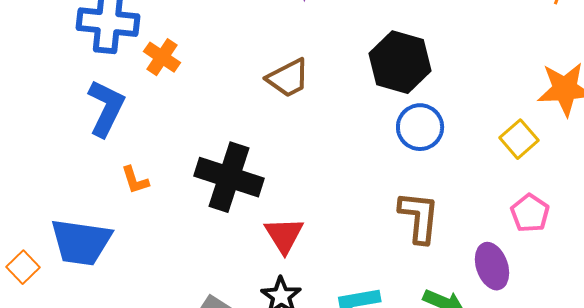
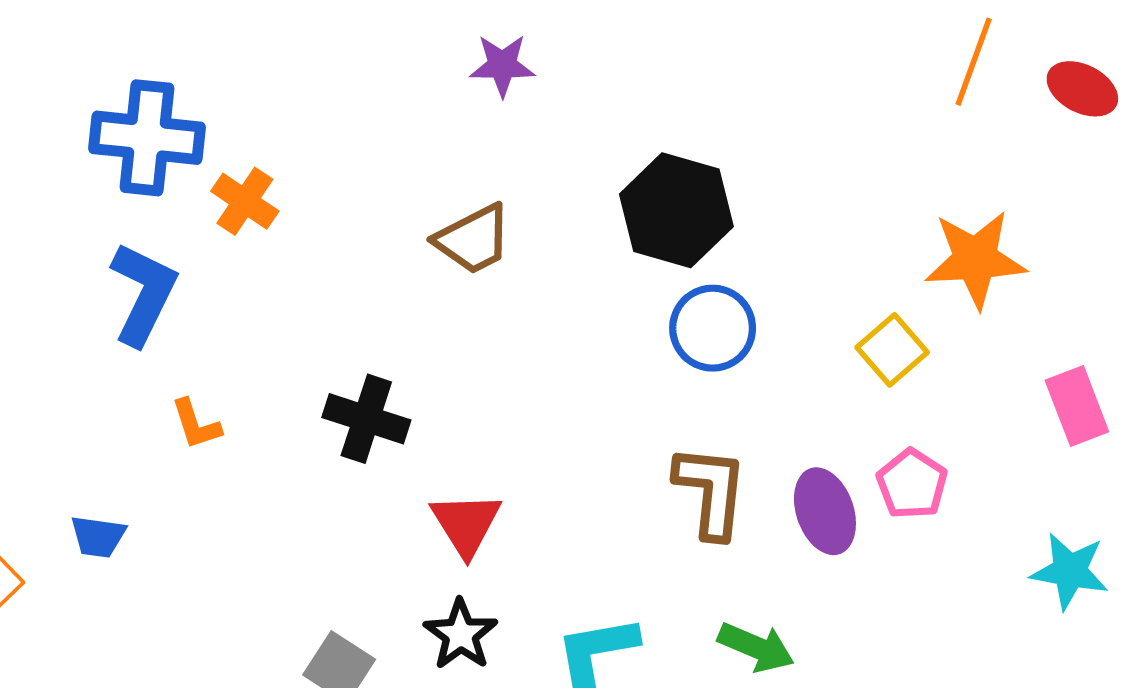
black cross: (229, 177) -> (366, 419), size x0.7
blue trapezoid: (81, 242) -> (98, 537), size x0.5
purple ellipse: (492, 266) -> (825, 511), moved

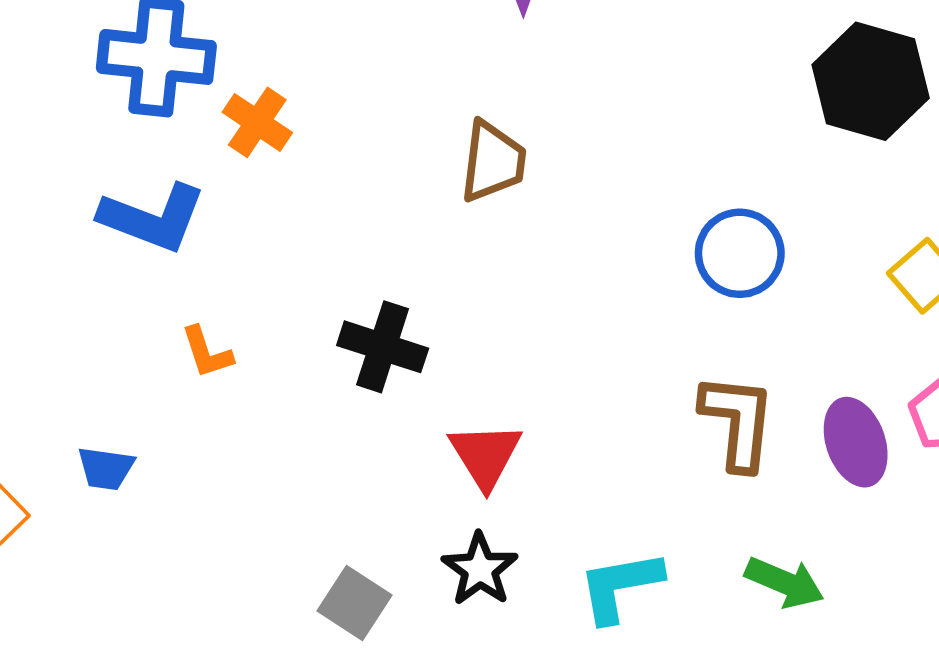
black hexagon: (676, 210) -> (871, 81), moved
brown trapezoid: (473, 239) -> (493, 162), turned -56
blue L-shape: (143, 294) -> (153, 218), turned 85

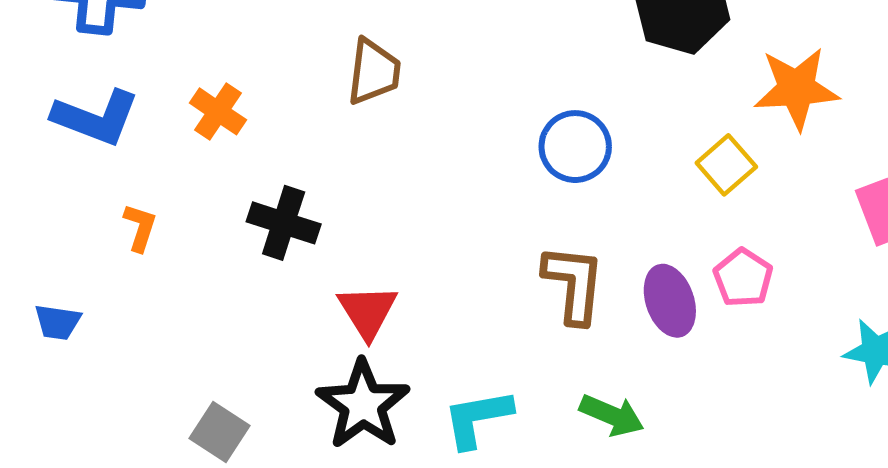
orange cross: (257, 122) -> (218, 111), moved
orange L-shape: (207, 352) -> (140, 227), turned -144
black star: (480, 569) -> (363, 405), size x1.5
gray square: (355, 603) -> (219, 432), moved

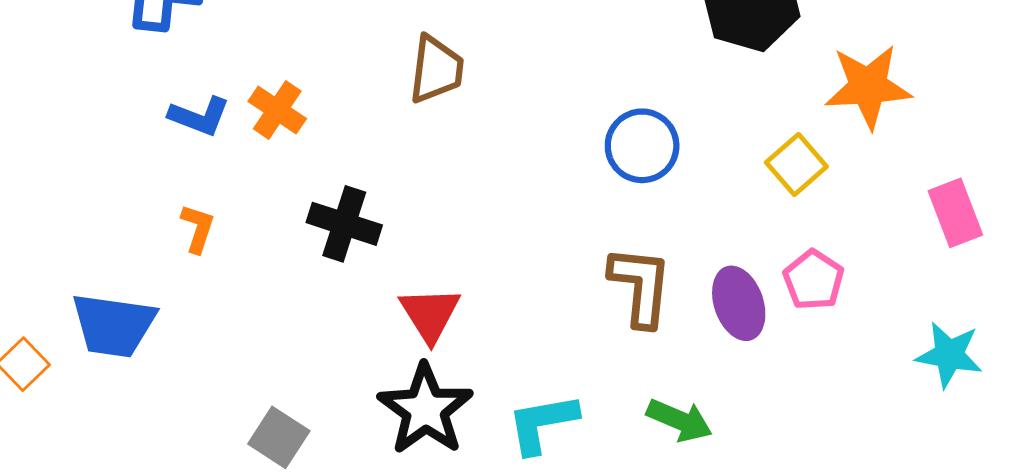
blue L-shape: (96, 118) -> (199, 116), moved, size x0.7
blue trapezoid: (58, 322) -> (114, 325), size x1.8

